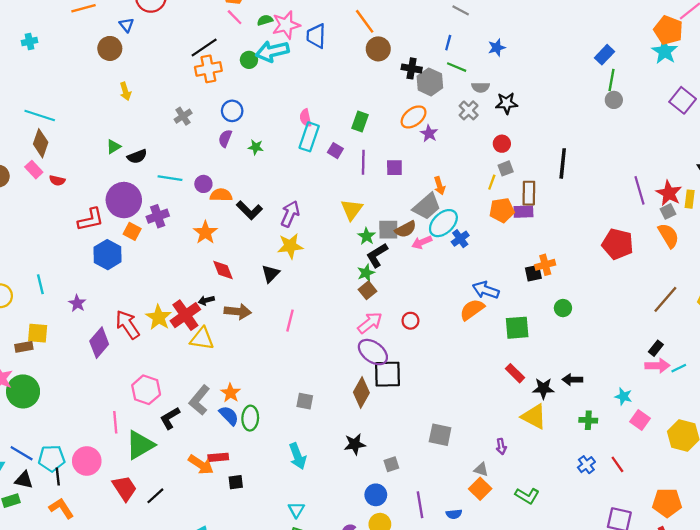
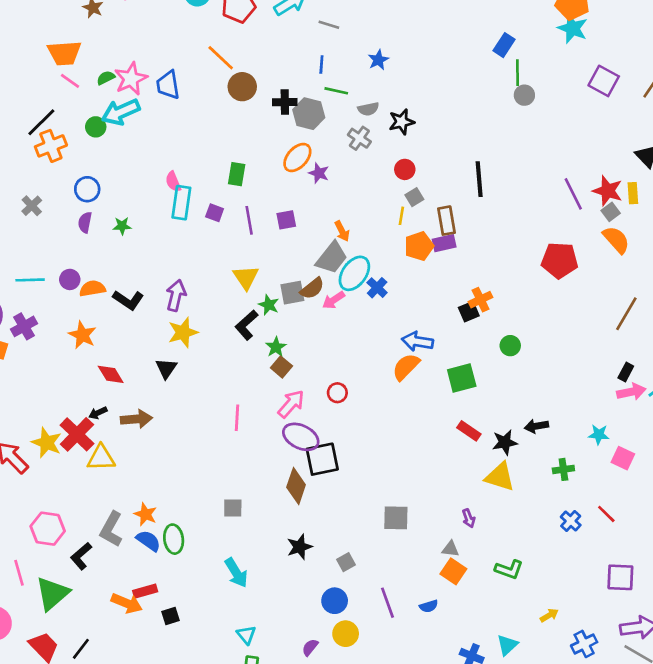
black L-shape: (377, 255) -> (246, 325), moved
pink line: (290, 321) -> (237, 418), moved

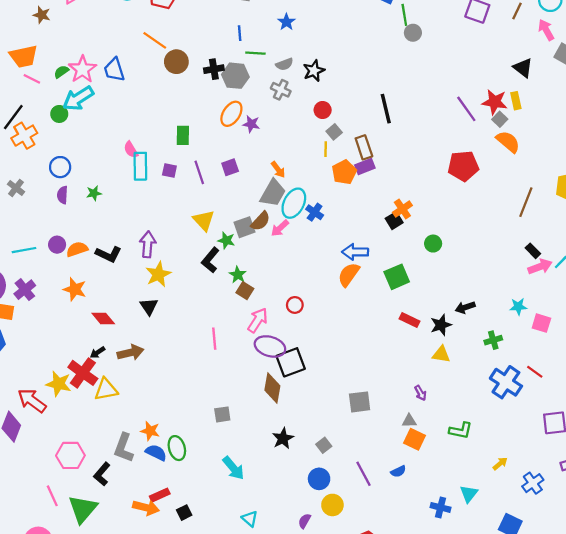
black rectangle: (626, 372) -> (533, 251), turned -64
yellow triangle: (500, 477) -> (441, 354), size x0.7
blue cross: (571, 521) -> (506, 382), size x1.8

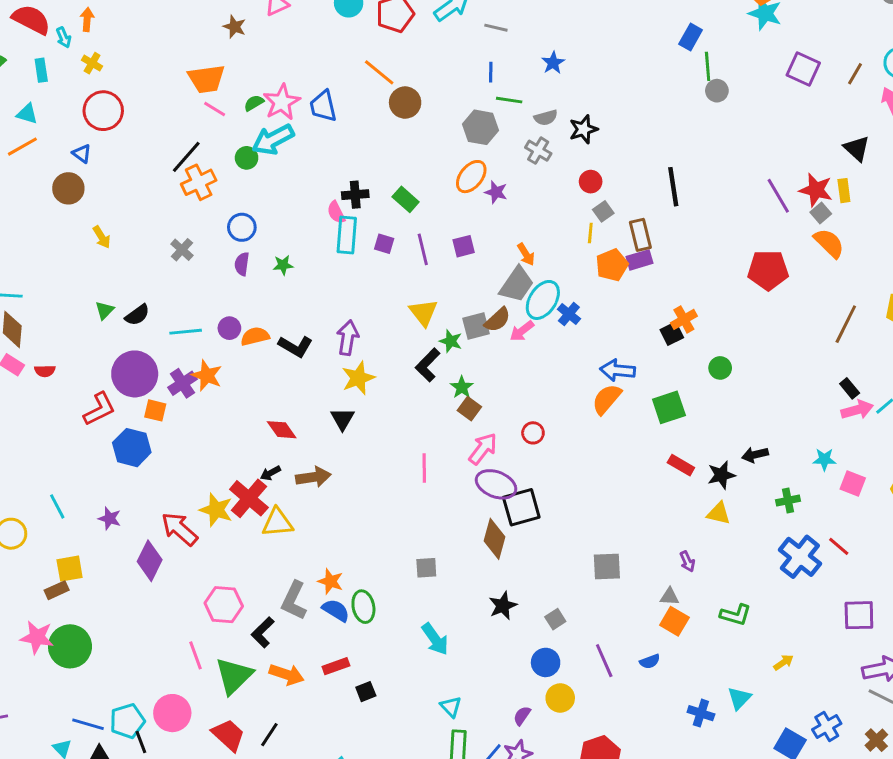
black cross: (214, 69) -> (355, 195), moved
green rectangle: (183, 135) -> (406, 199), turned -54
orange star: (75, 289) -> (207, 375), moved
blue cross: (533, 483) -> (827, 726), moved
orange arrow: (146, 508) -> (287, 674), moved

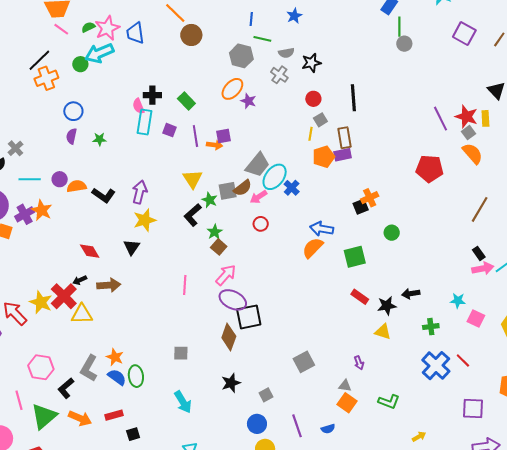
black line: (673, 187) -> (353, 98), moved
gray cross: (182, 250) -> (16, 148), moved
orange arrow: (526, 254) -> (215, 145), moved, turned -56
red circle: (533, 433) -> (261, 224), moved
gray square: (607, 566) -> (304, 362), turned -30

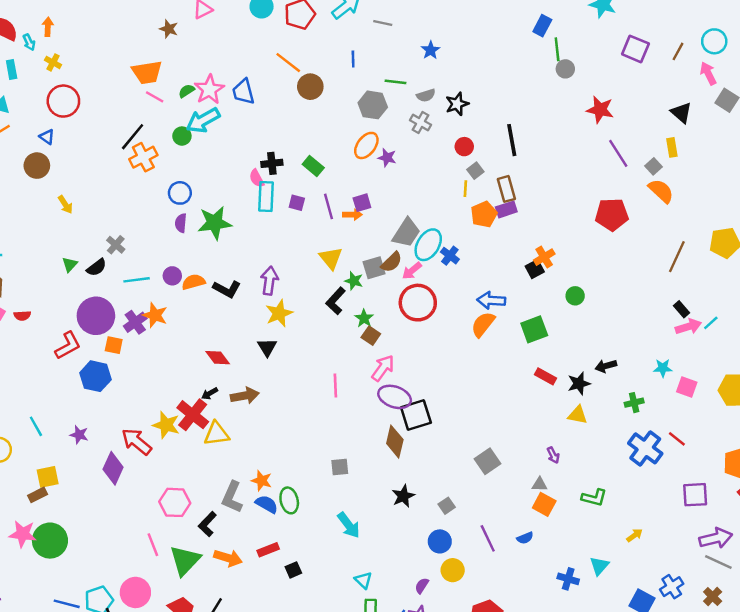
blue line: (251, 19) -> (353, 59), moved
red star: (466, 117) -> (600, 110), moved
green star: (99, 139) -> (215, 223), size x2.0
red circle: (261, 224) -> (418, 303), size x2.0

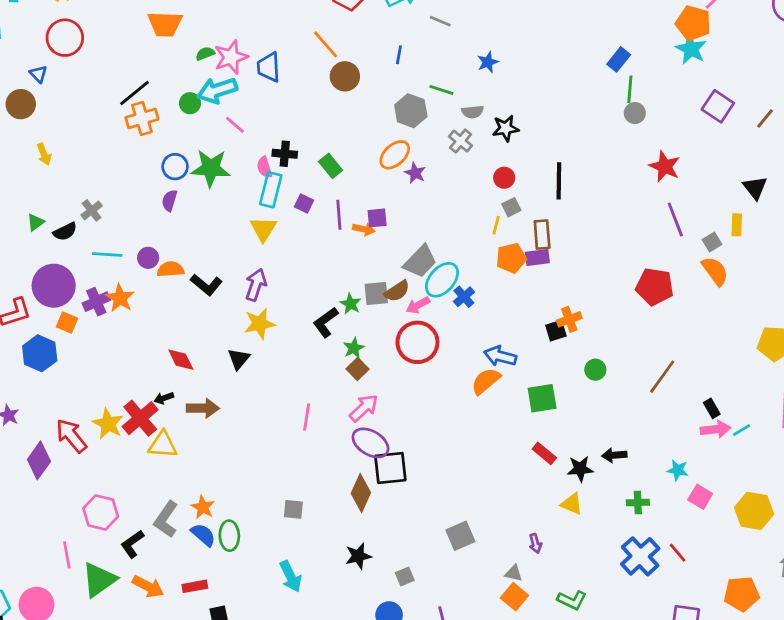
pink line: (155, 97) -> (235, 125), moved
green star: (215, 223) -> (211, 168), moved
brown line: (677, 257) -> (662, 377), moved
yellow triangle: (331, 258) -> (263, 229), moved

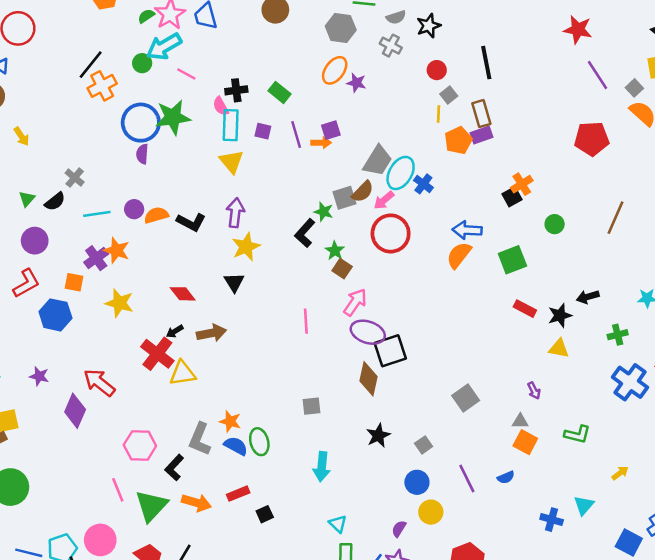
blue circle: (175, 167) -> (141, 123), size x1.6
purple circle: (54, 286) -> (35, 241), moved, size x0.7
yellow star: (108, 424) -> (119, 303), moved
cyan arrow: (291, 577) -> (322, 467), turned 44

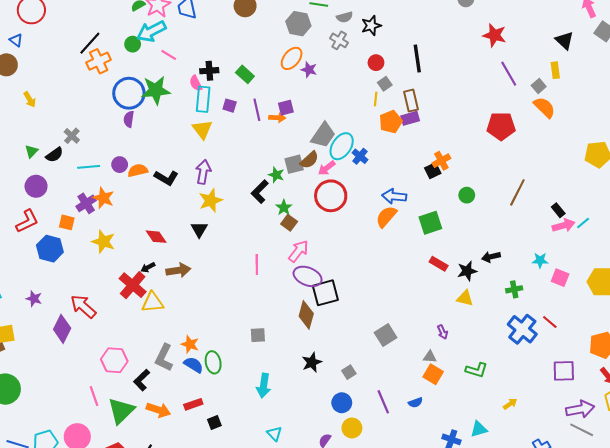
cyan triangle: (584, 505) -> (479, 429), turned 30

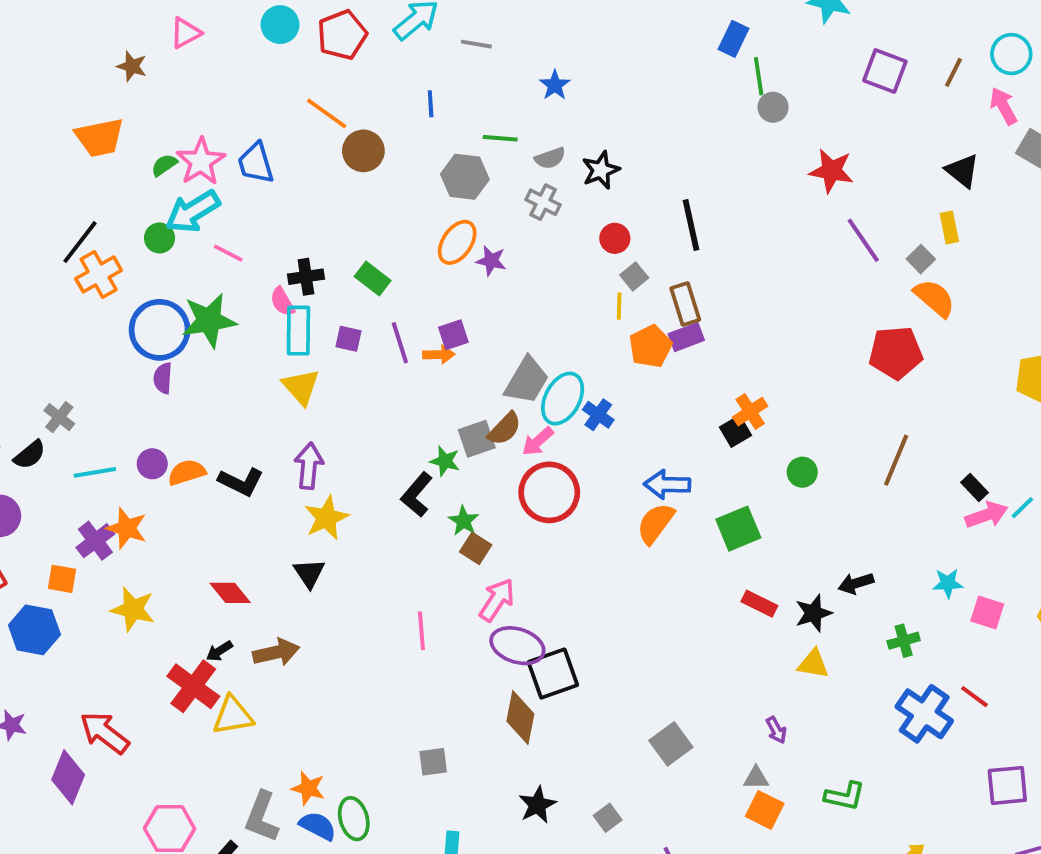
red pentagon: (501, 126) -> (896, 353), moved

